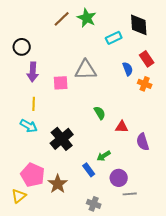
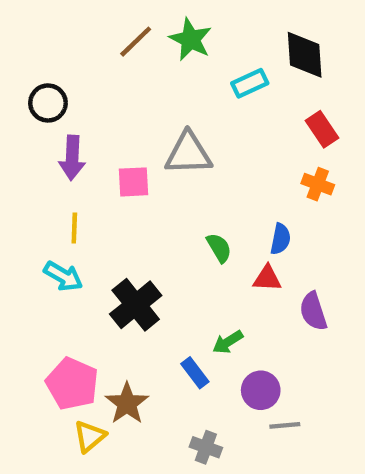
blue semicircle: (128, 69) -> (280, 239), moved, turned 32
yellow triangle: (19, 196) -> (90, 436), moved

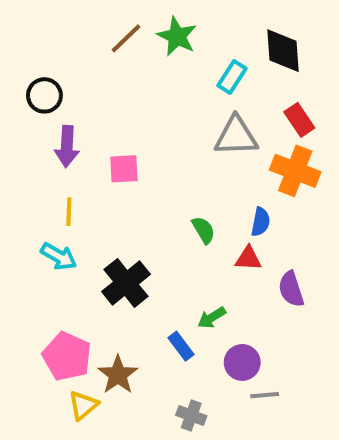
cyan rectangle: (250, 83) -> (232, 77), turned -32
gray triangle: (188, 153) -> (236, 136), moved
orange cross: (318, 184) -> (295, 171), size x1.6

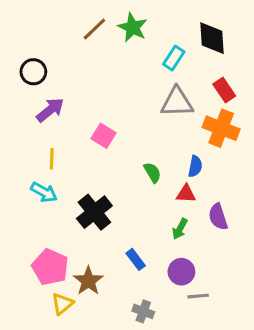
purple arrow: (67, 146) -> (50, 110), turned -132
pink square: (124, 169) -> (104, 136), moved, turned 35
green arrow: (212, 318) -> (180, 229), moved, turned -30

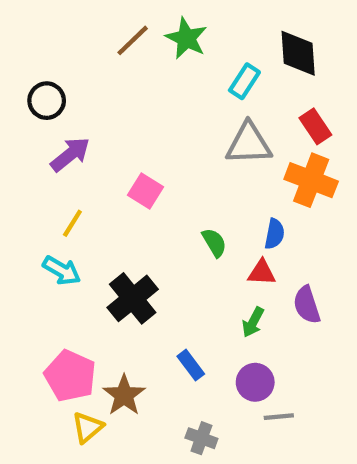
yellow line: (52, 159) -> (72, 223), turned 30

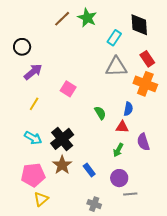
cyan arrow: (62, 270) -> (33, 138), moved
pink pentagon: (70, 376) -> (33, 175), turned -30
brown star: (124, 395) -> (62, 165), moved

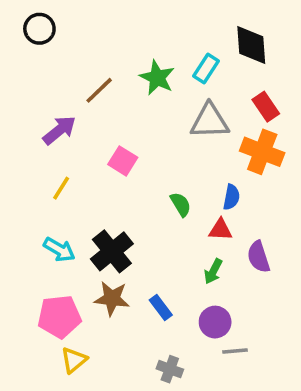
green star: (87, 18) -> (157, 78), moved
brown line: (62, 19) -> (99, 90), moved
black circle: (22, 47) -> (39, 29), moved
brown star: (62, 165) -> (112, 298), turned -30

